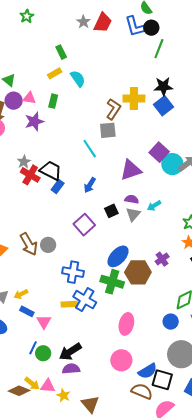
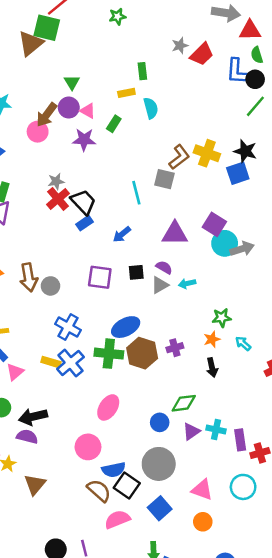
purple square: (159, 152) -> (214, 224), turned -30
purple square: (84, 225) -> (100, 277), turned 30
green cross: (112, 282) -> (109, 354), turned -30

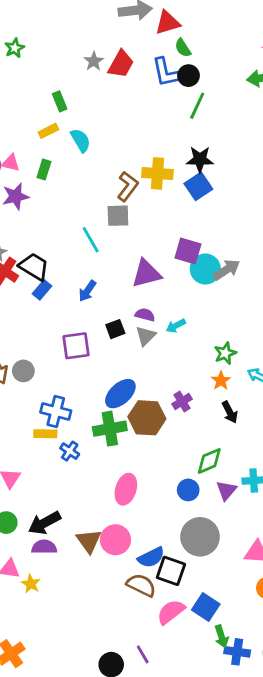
yellow rectangle: (51, 362) -> (45, 434), moved
blue cross: (70, 363) -> (70, 451), size x0.6
brown triangle: (35, 484) -> (89, 541), moved
blue square: (160, 508) -> (206, 607), moved

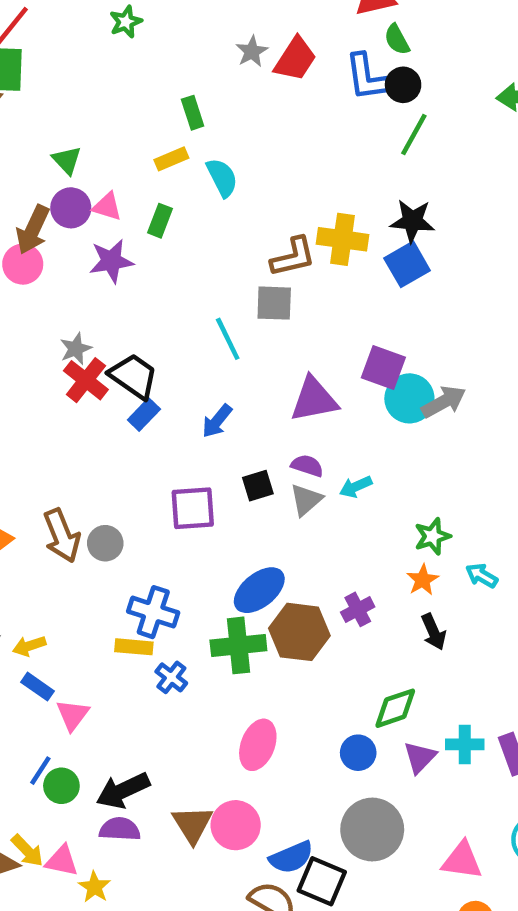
brown L-shape: (128, 186) -> (293, 257), turned 36

